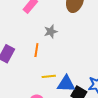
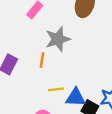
gray star: (51, 32) -> (58, 39), size x1.6

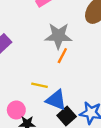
orange line: (42, 60) -> (62, 56), moved

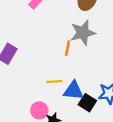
gray star: (58, 36) -> (83, 33), moved

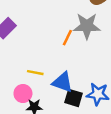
yellow line: (54, 81) -> (35, 73), moved
black square: (87, 103) -> (74, 98), turned -30

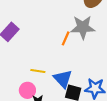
blue triangle: (63, 82) -> (63, 79), turned 30

